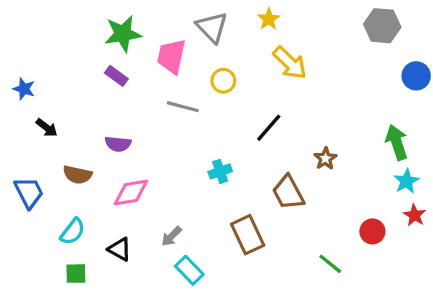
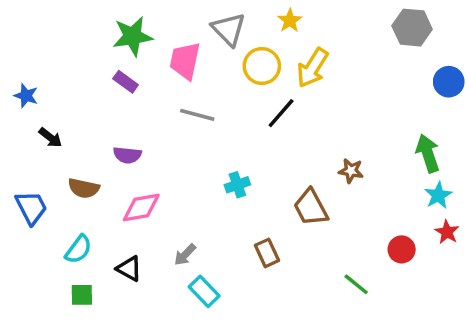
yellow arrow: (290, 63) -> (312, 68), turned 78
yellow circle: (223, 81) -> (262, 66), moved, size x1.4
black line: (269, 128) -> (281, 113), moved
brown star: (325, 159) -> (351, 171), turned -30
brown rectangle: (248, 235) -> (267, 253), size x0.7

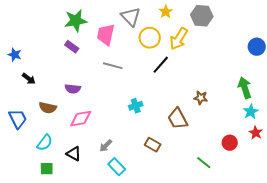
gray hexagon: (412, 28) -> (202, 16), moved
brown rectangle: (267, 253) -> (153, 145), turned -35

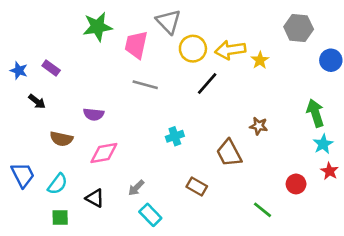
yellow star: (166, 12) -> (260, 60), moved
gray hexagon: (202, 16) -> (299, 28), moved
yellow arrow: (179, 39) -> (230, 50), turned 50
purple rectangle: (72, 47) -> (51, 68), moved
blue trapezoid: (18, 119) -> (23, 175), moved

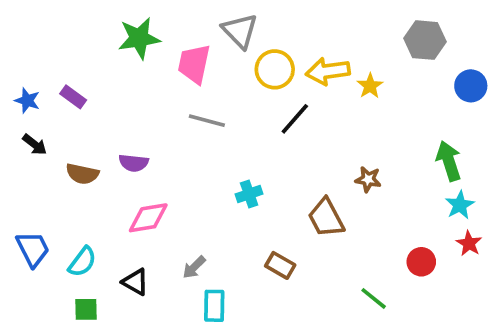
black arrow: (37, 101) -> (35, 145), moved
brown semicircle: (61, 139) -> (82, 174), moved
cyan rectangle: (150, 215) -> (214, 306), turned 45

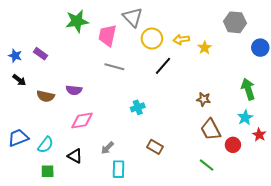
yellow arrow: (328, 71) -> (181, 40), size x0.7
cyan star: (460, 205) -> (245, 117), moved
brown trapezoid: (326, 218) -> (211, 130), moved
blue trapezoid: (33, 249) -> (18, 138), turned -85

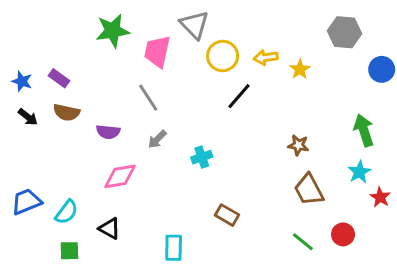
gray line: (114, 67) -> (148, 98), moved, turned 42
brown semicircle: (46, 96) -> (67, 112), moved
red circle: (233, 145) -> (343, 234), moved
gray arrow: (107, 148) -> (157, 139), moved

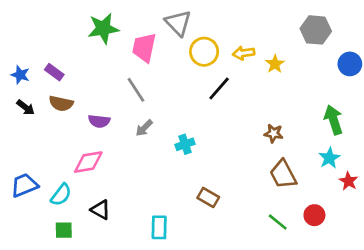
pink diamond: (120, 176) -> (88, 162), moved

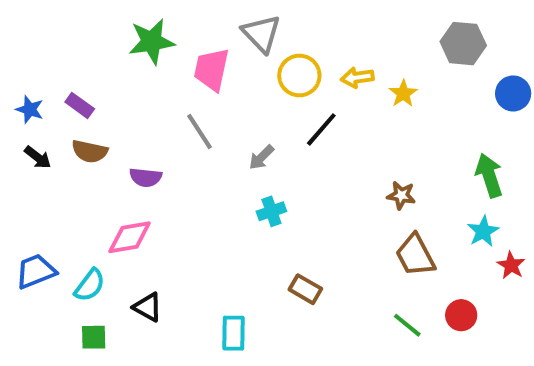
gray arrow: (144, 128) -> (261, 157), moved

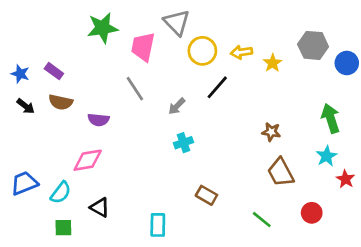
gray hexagon: (463, 44) -> (313, 45), moved
green line: (407, 325) -> (262, 220), moved

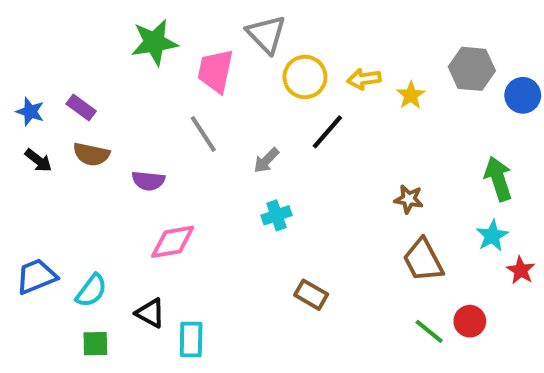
pink diamond: (88, 160) -> (173, 242), moved
green line: (262, 220) -> (429, 331), moved
cyan rectangle: (158, 225) -> (191, 339), moved

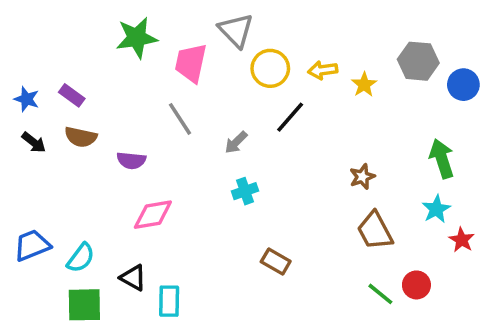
brown star: (409, 199) -> (362, 177), turned -30
green square: (95, 344) -> (84, 305), size x1.5

